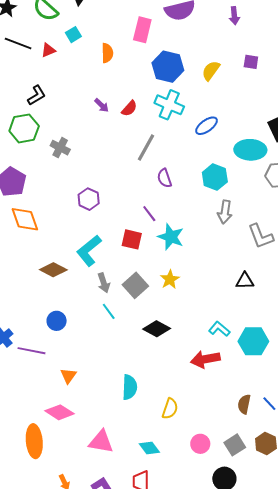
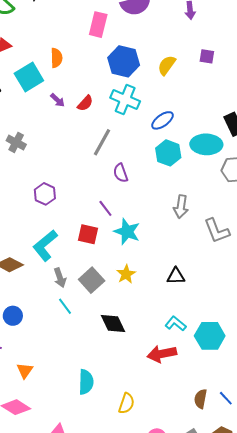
cyan square: (73, 35) -> (29, 77), moved, size x1.8
orange semicircle: (107, 53) -> (56, 58), moved
cyan hexagon: (215, 177) -> (168, 153), moved
black triangle: (245, 281) -> (176, 276), moved
black diamond: (157, 329) -> (113, 324), turned 36

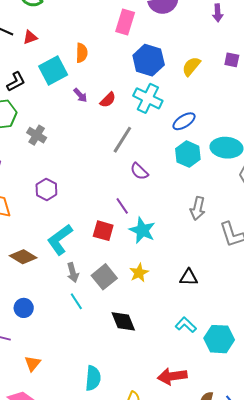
purple semicircle: (121, 173) -> (139, 171), turned -30
purple hexagon: (45, 194) -> (46, 190), moved
red arrow: (162, 354) -> (172, 376), moved

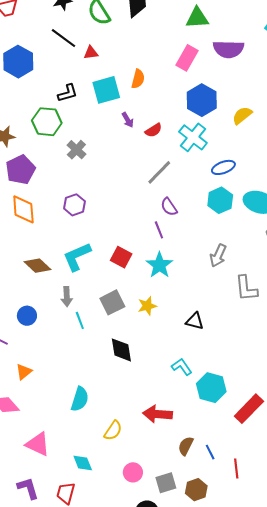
purple line: (122, 206) -> (159, 230), moved
gray arrow: (73, 273) -> (67, 297), moved

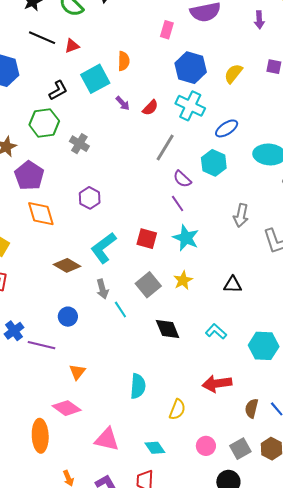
pink rectangle: (187, 58) -> (167, 30), size x0.7
cyan hexagon: (220, 200) -> (214, 163), moved
cyan L-shape: (182, 367) -> (216, 331), moved

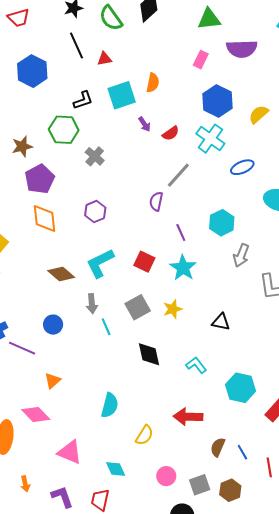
black line: (42, 38) -> (76, 46), turned 32
cyan hexagon: (214, 163) -> (222, 223), moved
purple semicircle: (182, 179) -> (156, 201), moved, turned 48

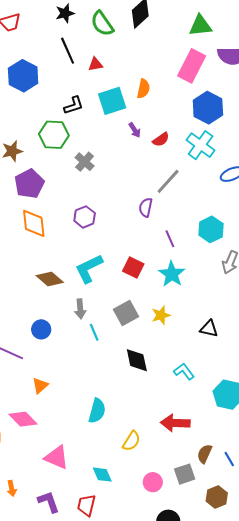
pink rectangle: (201, 60) -> (192, 66), size x1.8
gray square: (200, 485) -> (185, 474), moved

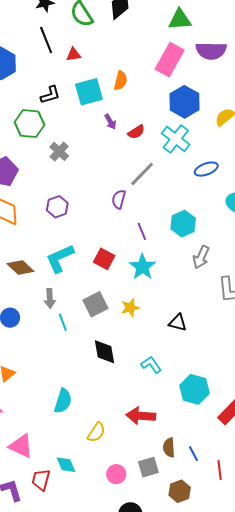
brown semicircle: (205, 454) -> (169, 448), turned -30
red trapezoid: (86, 505) -> (41, 480), moved

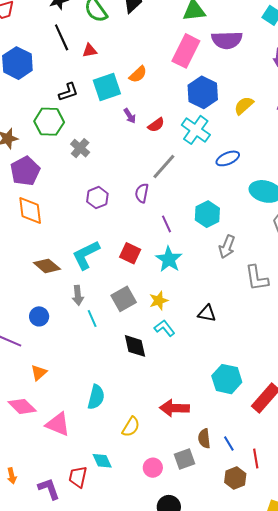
orange semicircle: (121, 81) -> (138, 74), turned 36
purple hexagon: (57, 207) -> (97, 198), moved
cyan L-shape: (151, 365) -> (165, 328), moved
pink triangle: (21, 446) -> (58, 424), moved
brown hexagon: (180, 491) -> (235, 478), moved

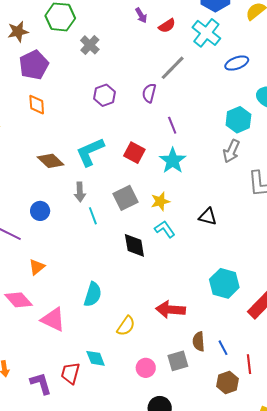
orange diamond: (30, 210) -> (37, 105), size x0.7
cyan hexagon: (207, 214) -> (238, 120), moved

